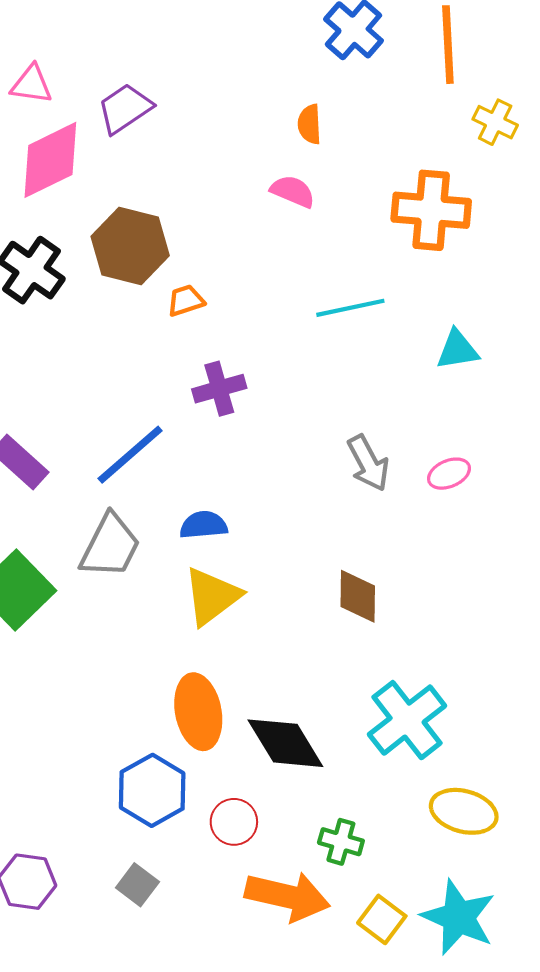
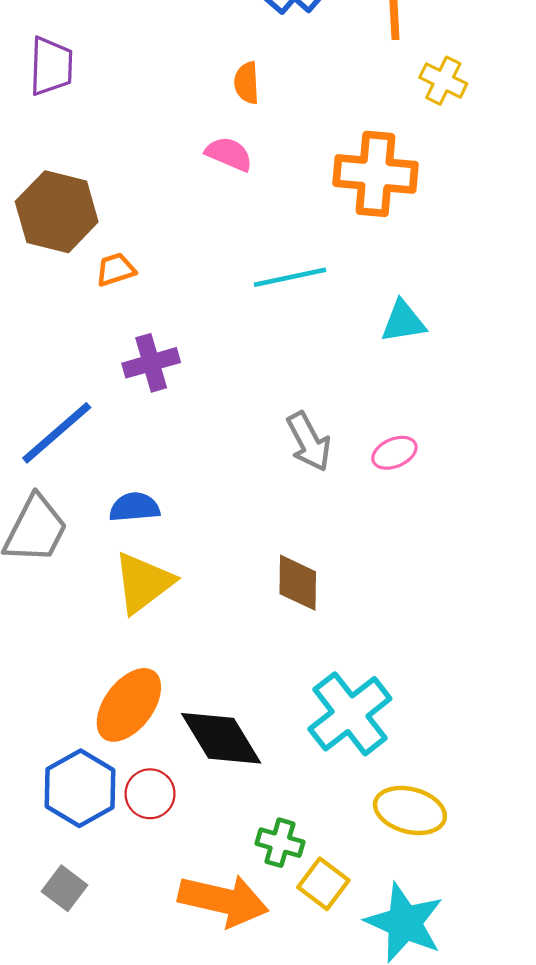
purple trapezoid: (125, 109) -> (51, 66), turned 126
orange ellipse: (198, 712) -> (129, 705), turned 48
red circle: (234, 822) -> (150, 794), moved
yellow square: (382, 919) -> (323, 884), moved

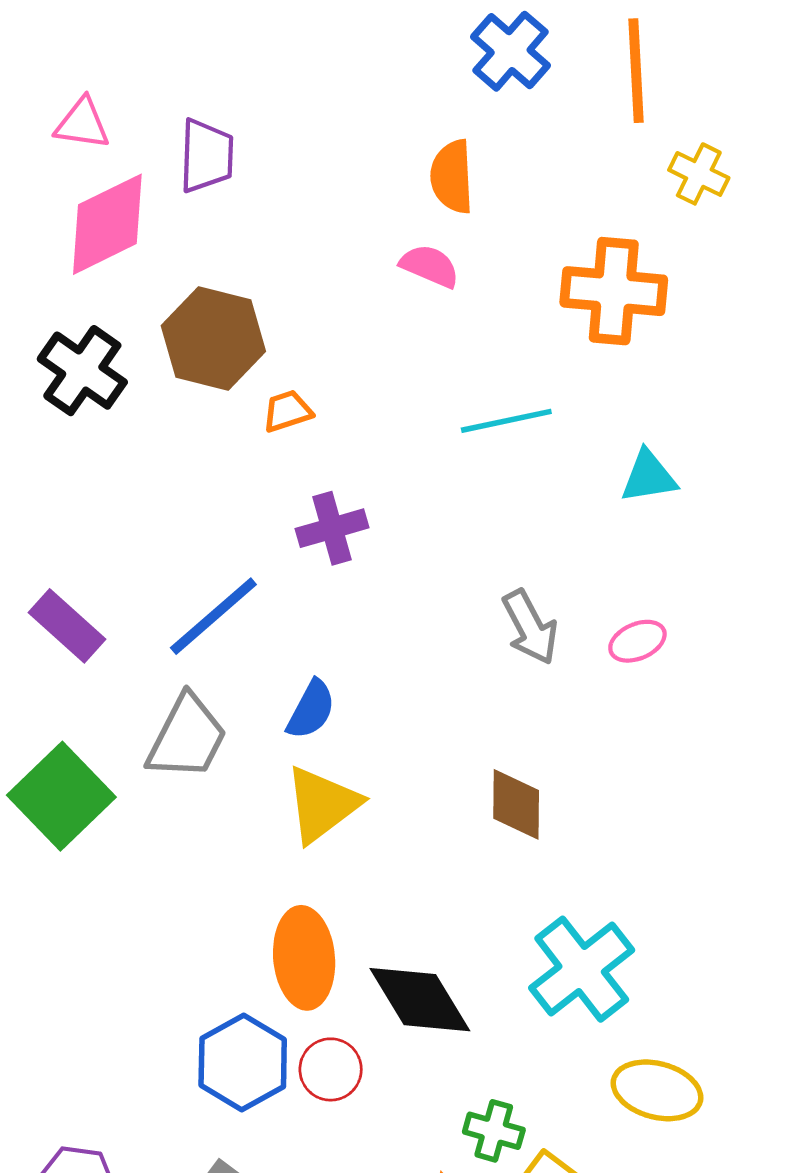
orange semicircle: (247, 83) -> (452, 177), size x1.4
blue semicircle: (134, 507) -> (311, 710), turned 123
orange ellipse: (129, 705) -> (304, 958), turned -42

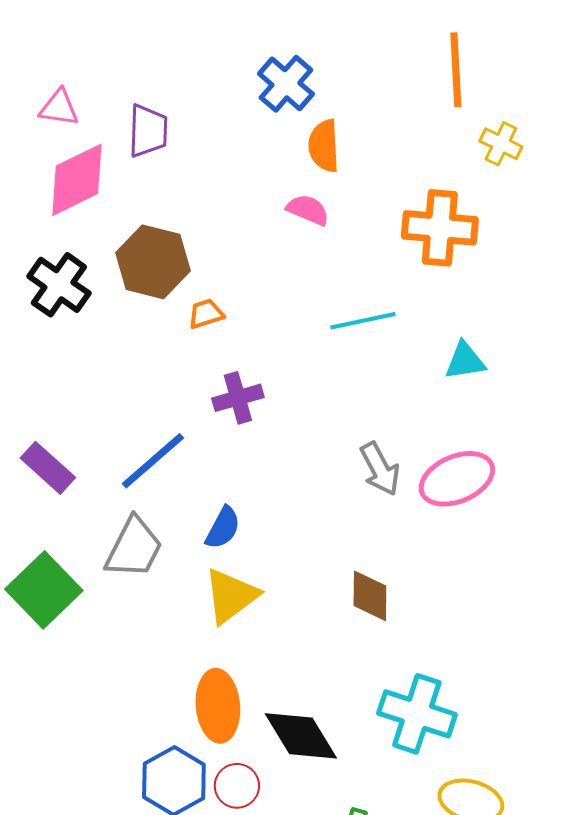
blue cross: (511, 51) -> (286, 84), moved
pink ellipse: (637, 641) -> (457, 479), size x1.8
cyan cross: (582, 969) -> (417, 714), turned -34

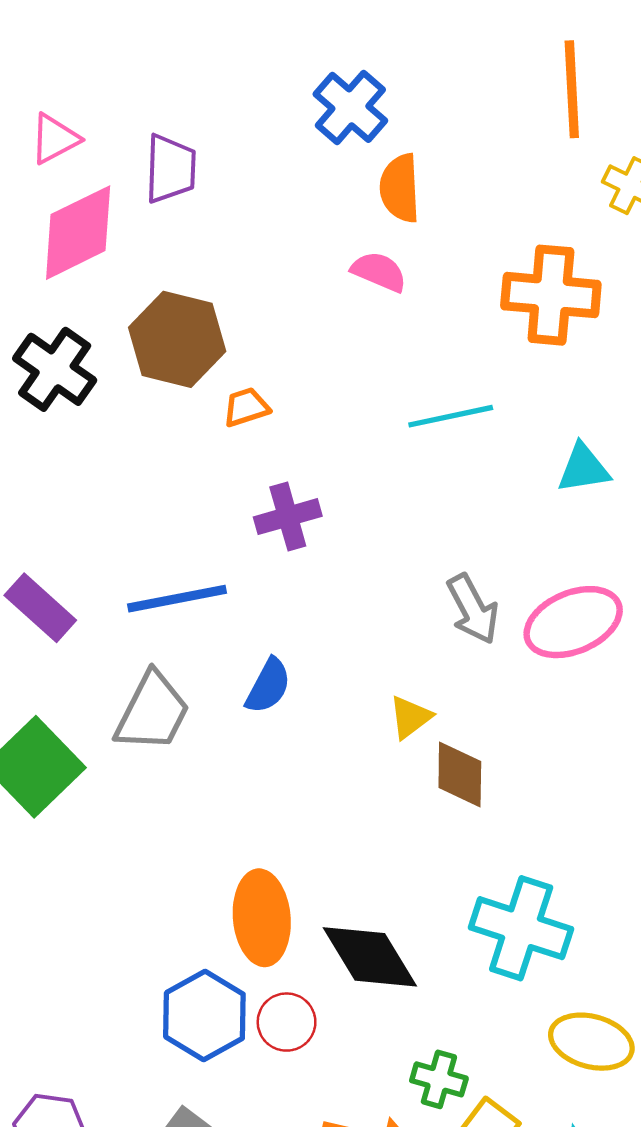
pink triangle: (59, 108) -> (55, 139), turned -36
blue line: (153, 461) -> (177, 599), turned 30
yellow triangle: (231, 596) -> (410, 717), moved, size x0.6

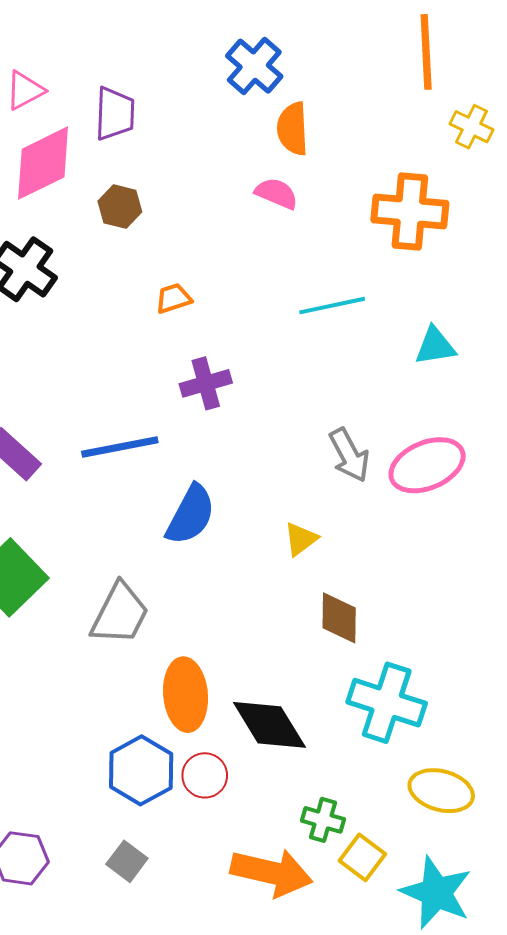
brown hexagon: (177, 339) -> (120, 207), moved, size x0.6
blue semicircle: (268, 686) -> (191, 515), size x1.4
gray trapezoid: (152, 712) -> (120, 614), moved
brown diamond: (460, 775) -> (339, 618), moved

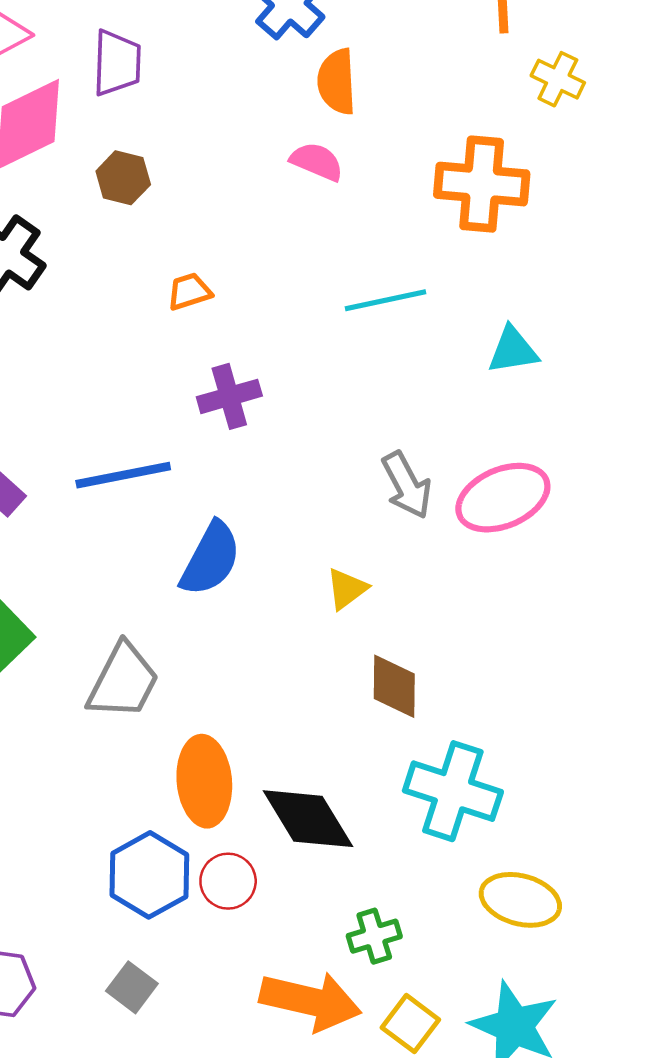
green cross: (323, 820) -> (374, 936), turned -33
yellow square: (362, 857) -> (410, 1024), moved

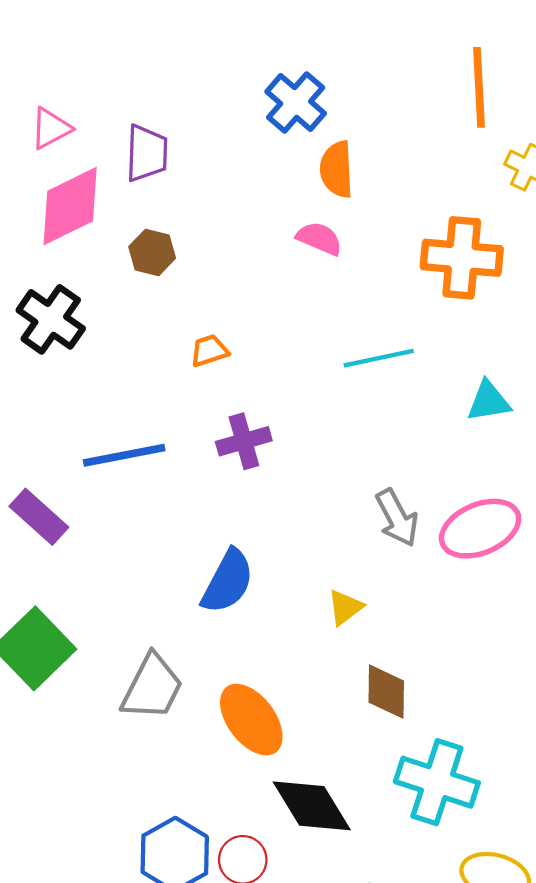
blue line: (123, 475) -> (124, 455), moved
orange ellipse: (204, 781) -> (251, 720), moved, turned -32

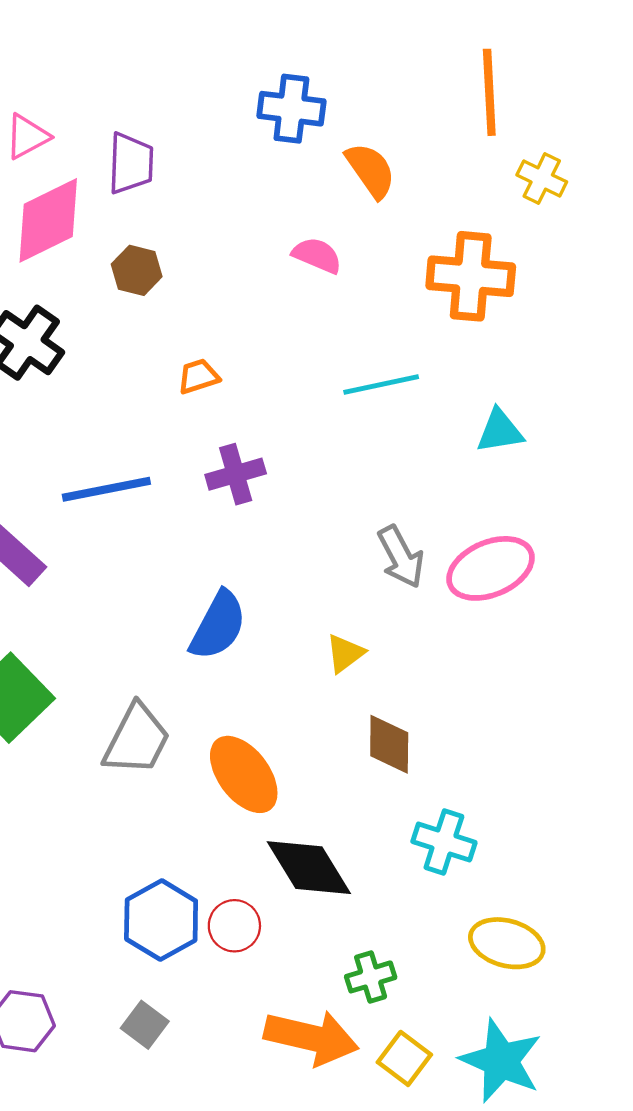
blue cross: (296, 102) -> (291, 109), turned -34
orange semicircle: (337, 169) -> (371, 170), moved, turned 148
cyan cross: (437, 782) -> (444, 842), size x0.7

